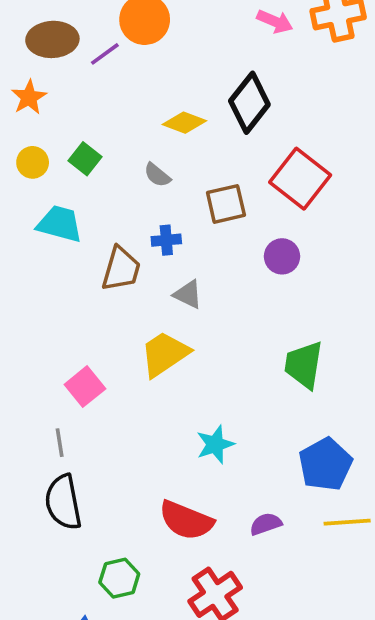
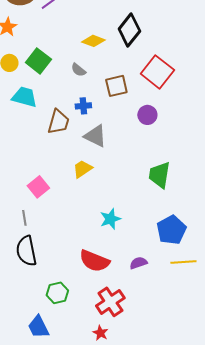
green square: (85, 159) -> (38, 61), size x1.4
gray triangle: (188, 294) -> (95, 136), size x1.4
yellow trapezoid: (165, 354) -> (82, 169), size x0.7

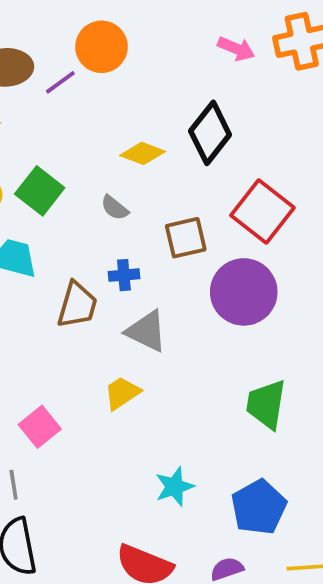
purple circle: (147, 115) -> (244, 292), size x1.8
blue pentagon: (171, 230) -> (259, 507), moved

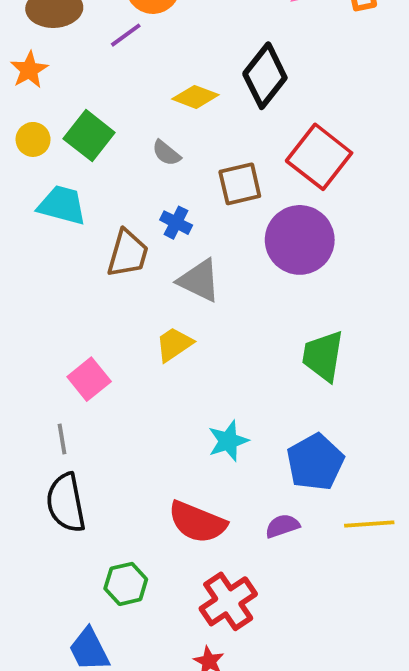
purple line: (60, 82) -> (126, 35), moved
blue cross: (124, 275) -> (176, 223), turned 32

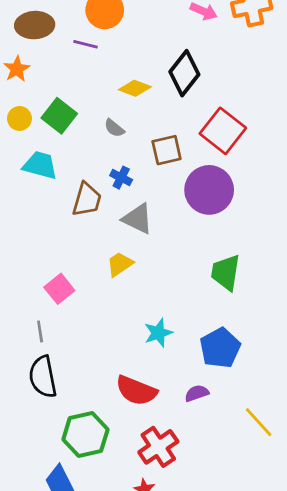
purple line: (126, 35) -> (85, 44), turned 50
yellow line: (369, 524) -> (259, 422), moved, turned 52
green hexagon: (126, 584) -> (85, 434), size x1.5

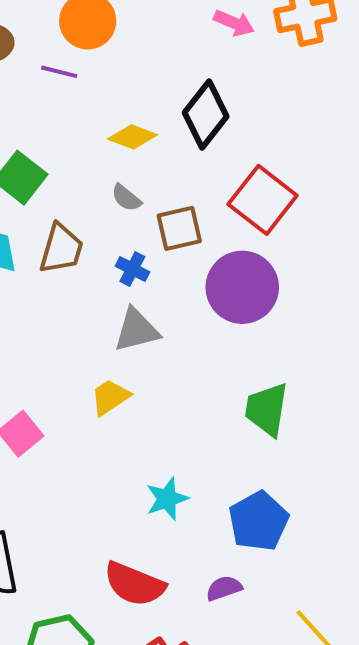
gray semicircle: (114, 128) -> (126, 198), moved
blue cross: (121, 178) -> (132, 269), moved
brown trapezoid: (87, 200) -> (61, 249), moved
gray triangle: (138, 219) -> (136, 330), turned -40

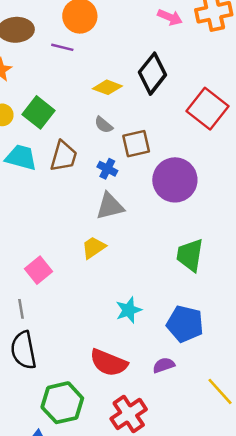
red square: (263, 200) -> (207, 109), moved
blue pentagon: (258, 521) -> (185, 324), turned -30

